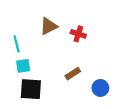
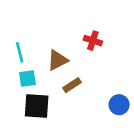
brown triangle: (49, 26) -> (58, 60), moved
brown rectangle: (73, 74) -> (72, 85), moved

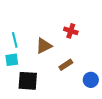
cyan square: (27, 79) -> (12, 60), moved
brown rectangle: (72, 85) -> (66, 65), moved

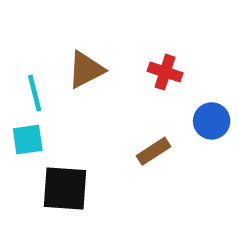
brown triangle: (44, 46) -> (86, 70), moved
blue circle: (91, 80) -> (212, 121), moved

